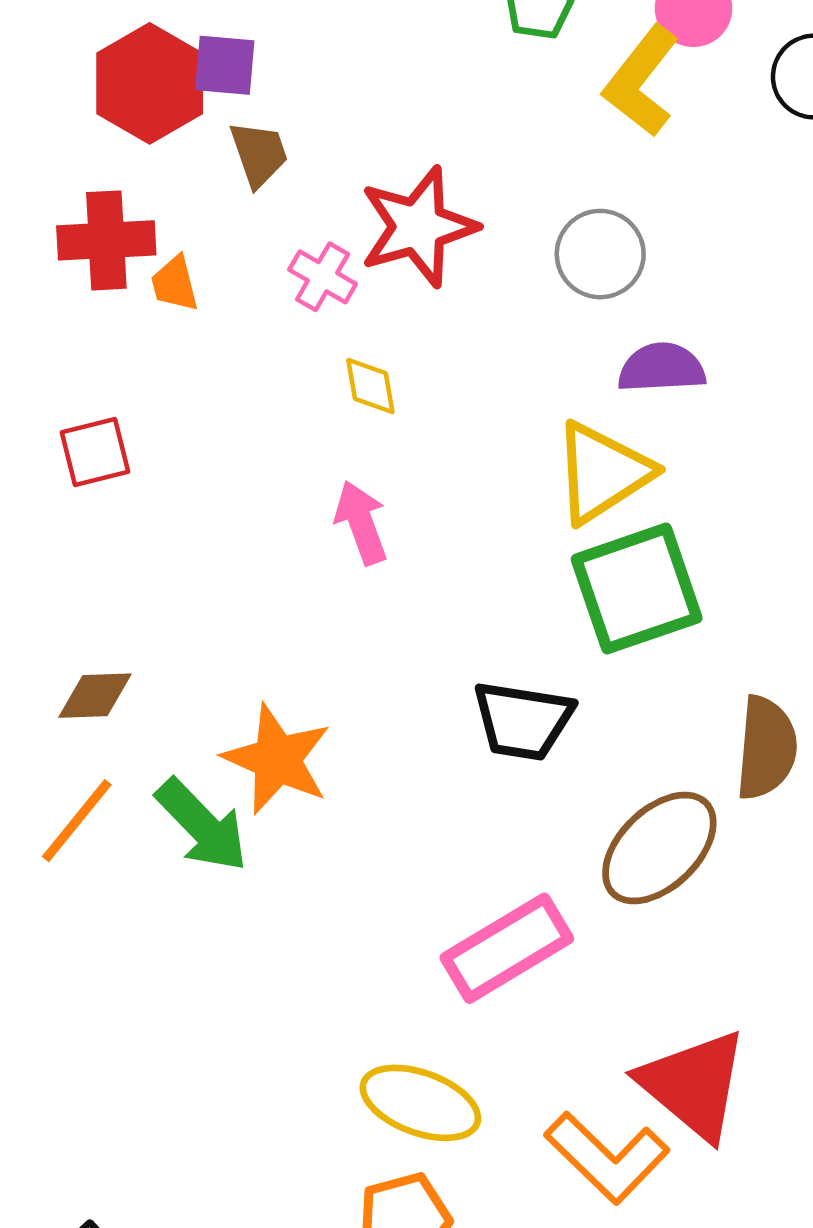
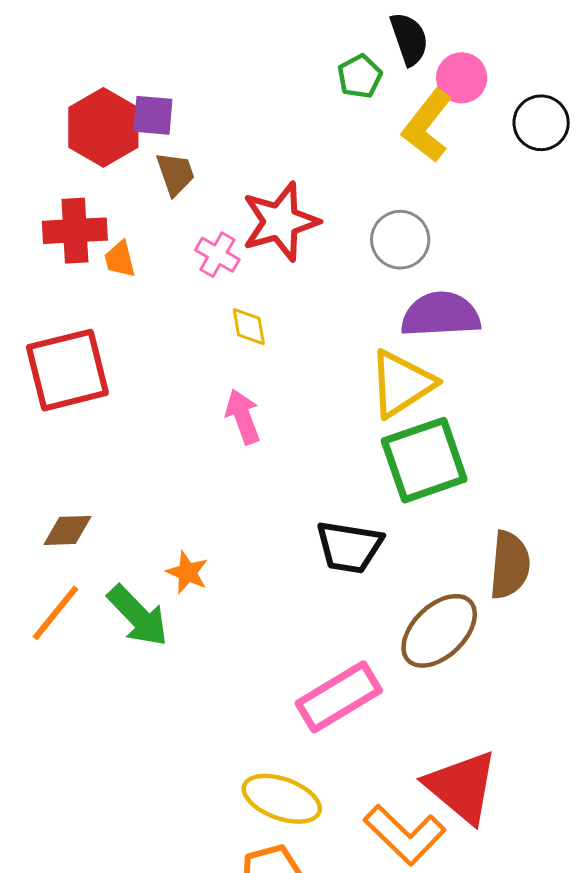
purple semicircle: (662, 368) -> (441, 315), size x1.4
red square: (95, 452) -> (67, 370), size x1.8
orange star: (277, 759) -> (187, 572), size x0.6

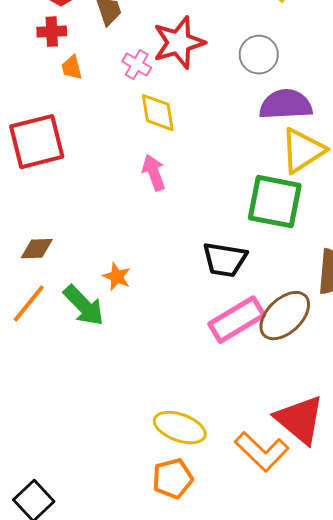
red cross: (75, 231) -> (52, 32), moved, size x0.7
yellow diamond: (249, 327) -> (158, 113), size x1.5
yellow triangle: (402, 384) -> (303, 151), moved
green square: (424, 460) -> (275, 202), turned 30
pink rectangle: (339, 697) -> (237, 320), moved

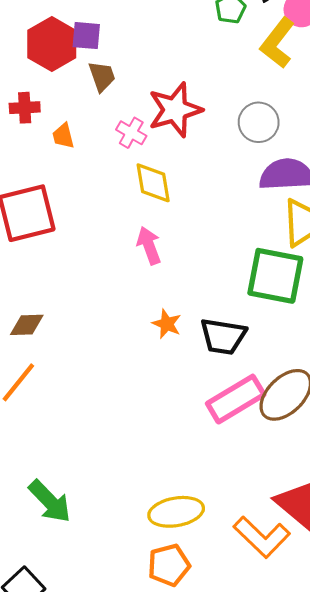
red cross: (52, 32) -> (25, 108), moved
orange star: (117, 277) -> (167, 324), moved
green arrow: (84, 306) -> (50, 501), moved
yellow ellipse: (180, 428) -> (176, 512), turned -30

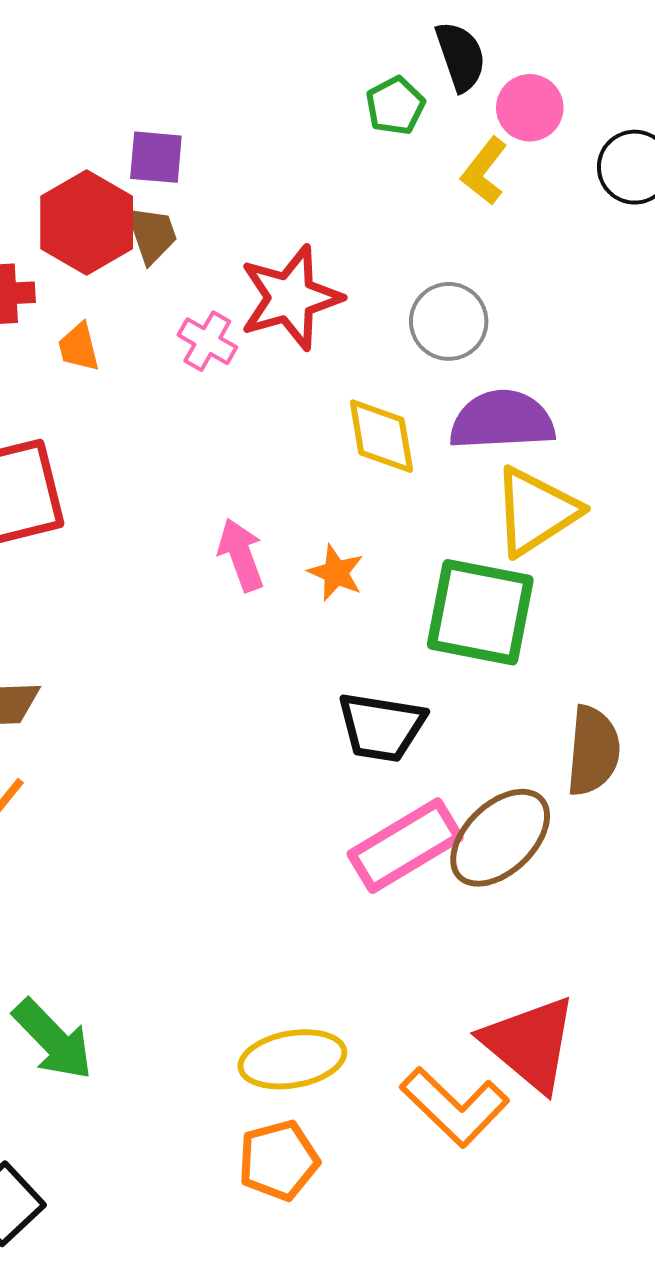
purple square: (86, 36) -> (156, 157), moved
yellow L-shape: (277, 43) -> (484, 171), size x0.7
red hexagon: (52, 44) -> (87, 222), moved
yellow diamond: (153, 183) -> (381, 436), moved
orange star: (167, 324) -> (336, 573), moved

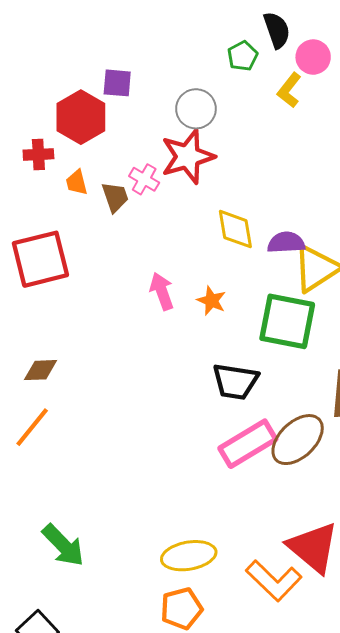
brown trapezoid: (152, 234) -> (115, 197), moved
gray circle: (449, 321) -> (196, 109), moved
purple semicircle: (502, 420) -> (286, 243), moved, size x0.7

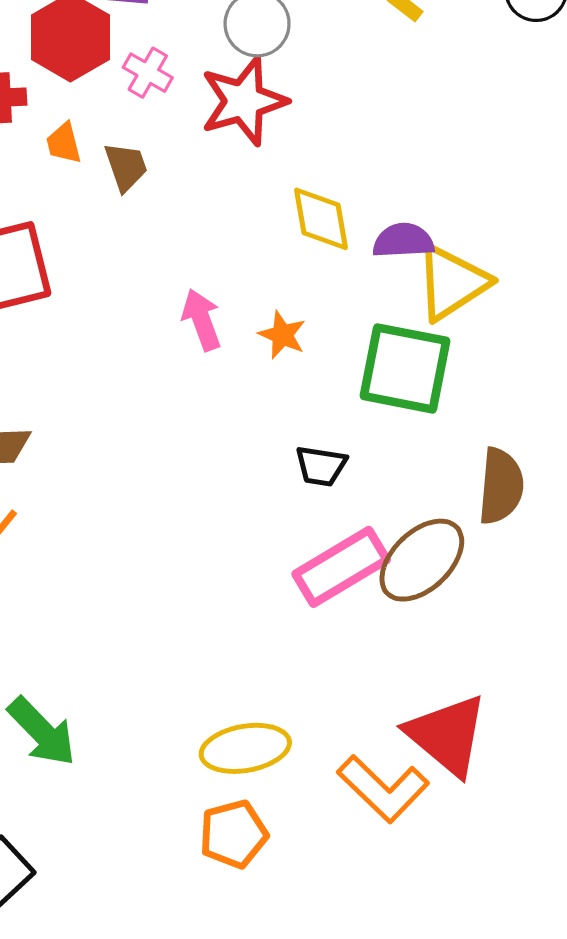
pink cross: (144, 179) -> (148, 73), moved
black trapezoid: (235, 382) -> (321, 466), size x0.7

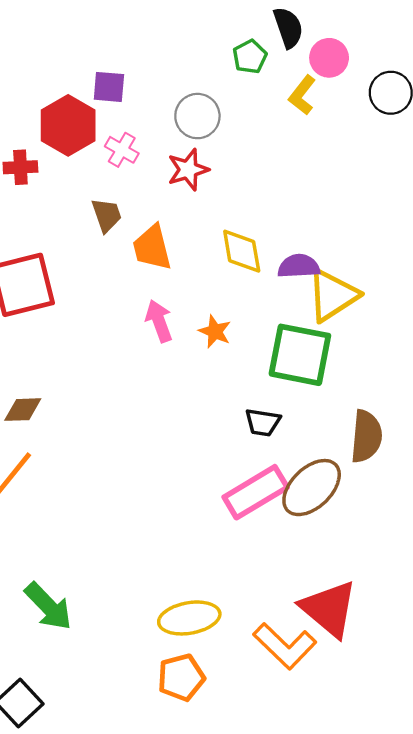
red star: (244, 101) -> (188, 170), size x0.7
orange trapezoid: (64, 143) -> (152, 248), moved, size x1.6
black trapezoid: (321, 466) -> (263, 422), moved

